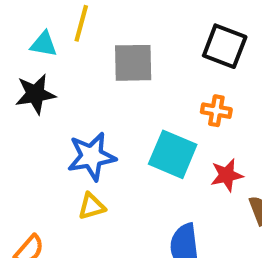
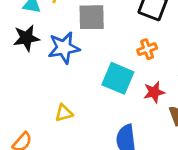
orange cross: (216, 111) -> (147, 49), turned -30
blue star: (92, 156) -> (64, 48), moved

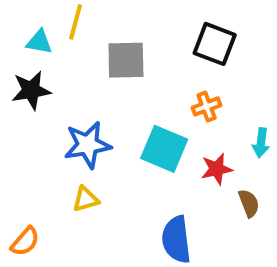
blue star: (64, 48) -> (88, 145), moved

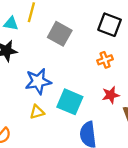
gray square: (126, 60) -> (60, 34), turned 30
cyan square: (164, 149) -> (70, 102), moved

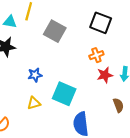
blue star: (38, 81) -> (35, 75), size x0.6
red star: (111, 95) -> (105, 75), moved

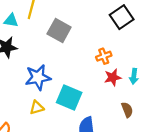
black square: (101, 23) -> (122, 17), moved, turned 35
blue star: (35, 75) -> (38, 77), size x1.6

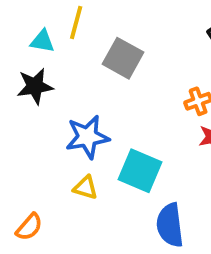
yellow triangle: (37, 108) -> (86, 188), turned 32

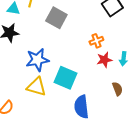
yellow triangle: (86, 188) -> (36, 87), size x1.5

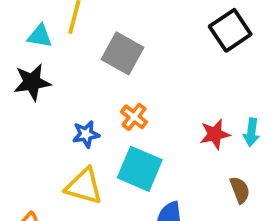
orange cross: (96, 41) -> (134, 117), moved, turned -32
blue star: (37, 60) -> (86, 134), size x0.6

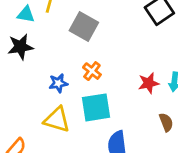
cyan square: (140, 169) -> (96, 107), turned -32

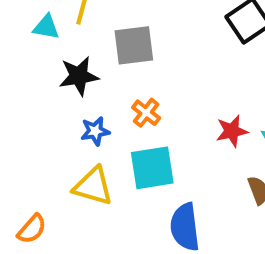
gray square: (84, 27) -> (134, 45), turned -36
black star: (20, 47) -> (79, 76), moved

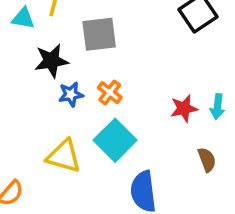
blue star: (95, 131) -> (71, 94), moved
cyan square: (152, 168) -> (115, 140), turned -36

